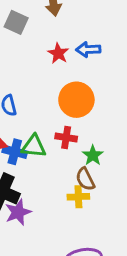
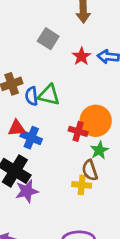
gray square: (16, 22) -> (48, 39), moved
orange circle: (76, 100) -> (96, 121), moved
green triangle: (34, 146) -> (49, 95), moved

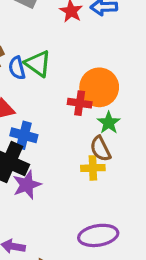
green triangle: (49, 95) -> (38, 64), turned 30
blue cross: (31, 138) -> (24, 135), moved

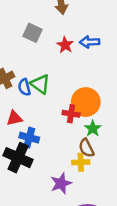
purple star: (27, 185) -> (61, 183), moved

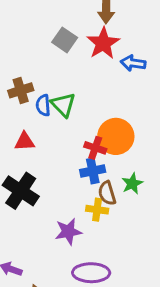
red star: (65, 45) -> (103, 43), moved, size x1.5
green star: (93, 129) -> (132, 183), moved
blue cross: (29, 138) -> (93, 171), moved, turned -36

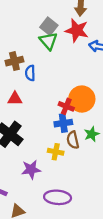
red star: (103, 43) -> (77, 30), turned -30
green triangle: (63, 105) -> (48, 41), moved
yellow cross: (97, 210) -> (56, 152), moved
purple star: (68, 232) -> (31, 169), moved

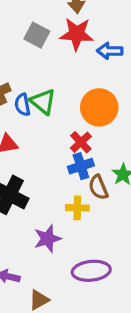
green triangle: (48, 41) -> (43, 102), moved
orange circle: (82, 99) -> (99, 107), moved
red cross: (66, 106) -> (81, 142), turned 35

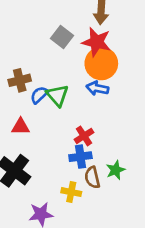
blue arrow: (110, 51) -> (97, 88), moved
blue semicircle: (22, 105) -> (39, 95), turned 48
orange circle: (99, 107) -> (101, 63), moved

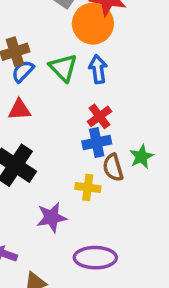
orange circle: (101, 63) -> (93, 24), moved
blue arrow: (97, 88) -> (98, 69), moved, turned 75
blue semicircle: (39, 95) -> (23, 71), moved

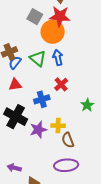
blue cross: (97, 142) -> (42, 99), moved
brown semicircle: (113, 168) -> (68, 140), moved
purple star: (52, 217) -> (38, 130), moved

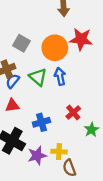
red star: (60, 16) -> (81, 39), moved
gray square: (35, 17) -> (21, 43), moved
red cross: (61, 84) -> (73, 112), moved

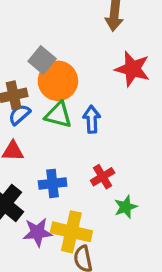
orange circle: (55, 48) -> (58, 81), moved
green triangle: (38, 77) -> (58, 115), turned -36
yellow cross: (59, 152) -> (71, 232), size x1.6

